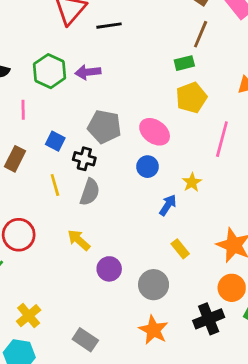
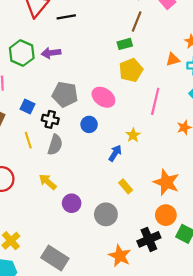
blue circle: (147, 167) -> (89, 124), moved
orange star: (153, 330) -> (120, 256), moved
gray rectangle: (85, 340) -> (55, 258), size x1.4

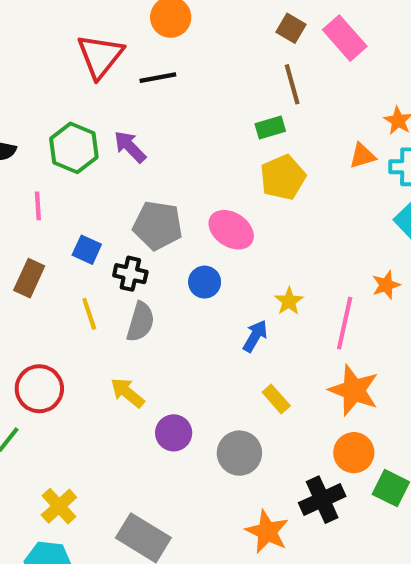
brown line: (137, 21) -> (292, 84), turned -36
purple arrow: (51, 53) -> (130, 147), turned 54
pink line: (155, 101) -> (345, 323), moved

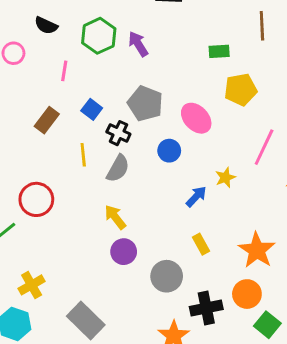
green rectangle: (270, 127) -> (219, 51), moved
pink line: (345, 323) -> (264, 147), moved
yellow arrow: (127, 393) -> (115, 217), moved
black cross: (322, 500) -> (206, 308), moved

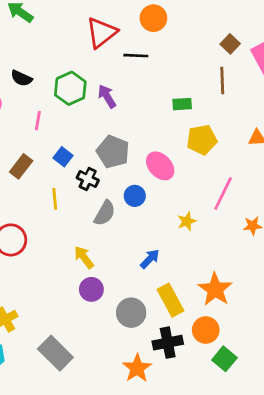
gray semicircle: (118, 169) -> (105, 213), moved
blue arrow: (196, 197) -> (150, 259), moved
yellow rectangle: (201, 244) -> (171, 300), moved, size x1.6

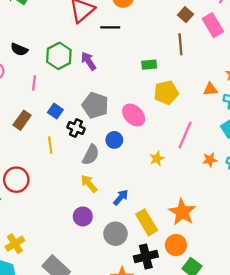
yellow arrow: (84, 257) -> (89, 183), moved
blue arrow: (150, 259) -> (121, 197), moved

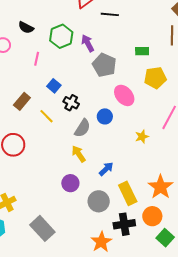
gray pentagon: (95, 105) -> (104, 65), moved
brown rectangle: (22, 120) -> (22, 101), moved
yellow line: (50, 145) -> (47, 116), turned -42

